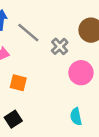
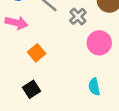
orange square: (18, 83) -> (37, 53), turned 36

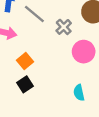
black square: (31, 89) -> (25, 84), moved

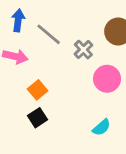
cyan semicircle: (79, 93) -> (101, 127), turned -119

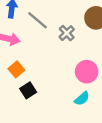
pink circle: (107, 79) -> (87, 72), moved
orange square: (38, 90) -> (16, 69), moved

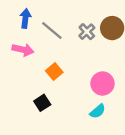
gray cross: (67, 33) -> (87, 32), moved
orange square: (16, 69) -> (54, 71), moved

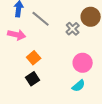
gray cross: (87, 32) -> (73, 29), moved
orange square: (54, 71) -> (34, 58), moved

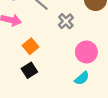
gray cross: (73, 29) -> (66, 21), moved

